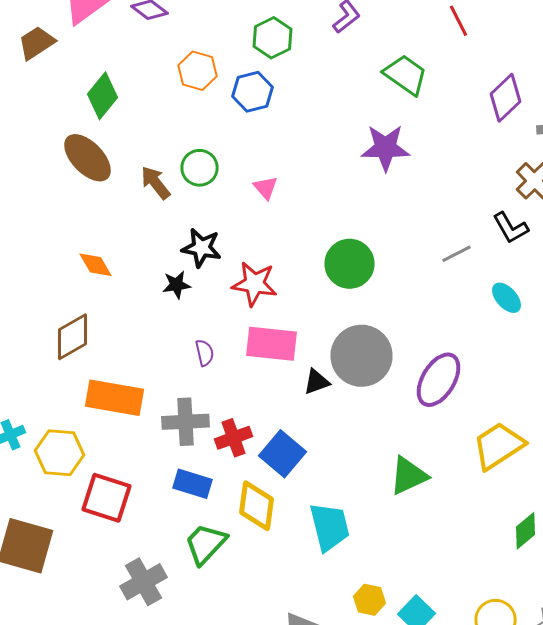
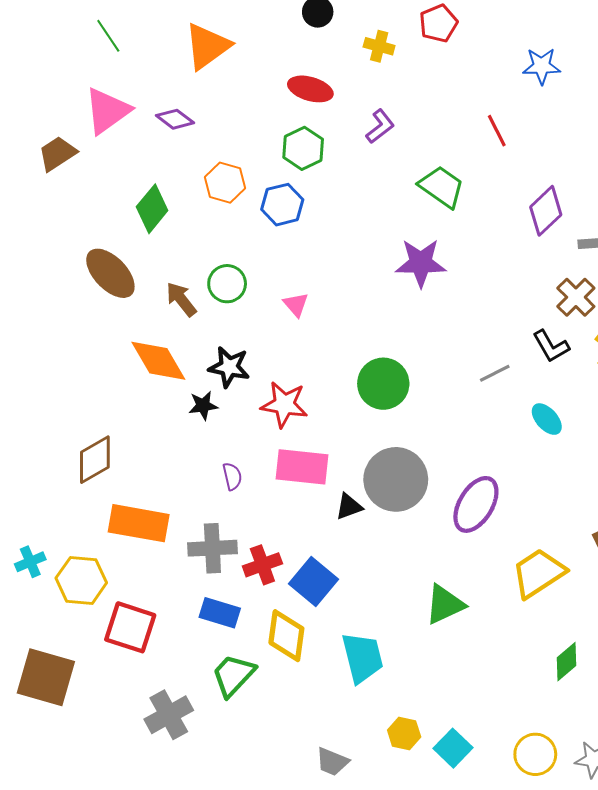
green diamond: (102, 96) -> (152, 209), moved
orange diamond: (96, 265) -> (158, 361), moved, size x1.6

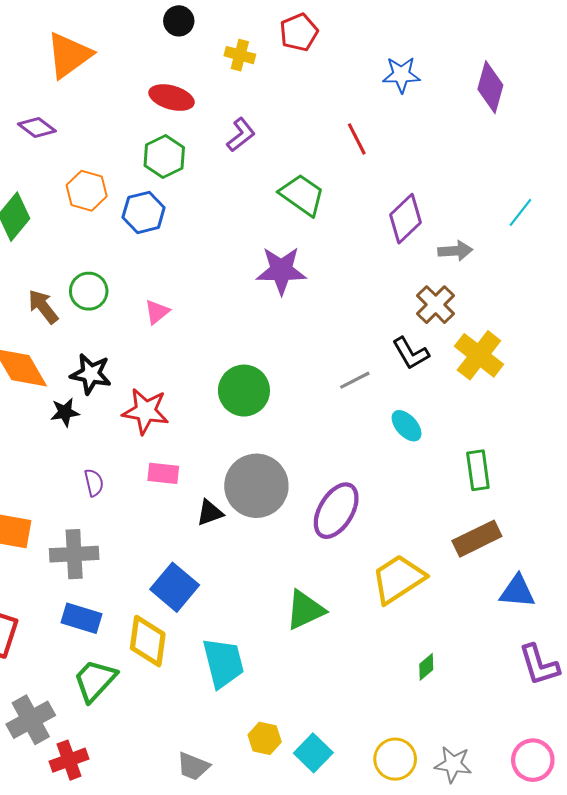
pink triangle: (296, 305) -> (157, 312), turned 32
pink rectangle: (302, 467) -> (163, 473), size x0.6
red cross: (262, 565) -> (69, 760), moved
green diamond: (567, 662) -> (426, 667), size x0.7

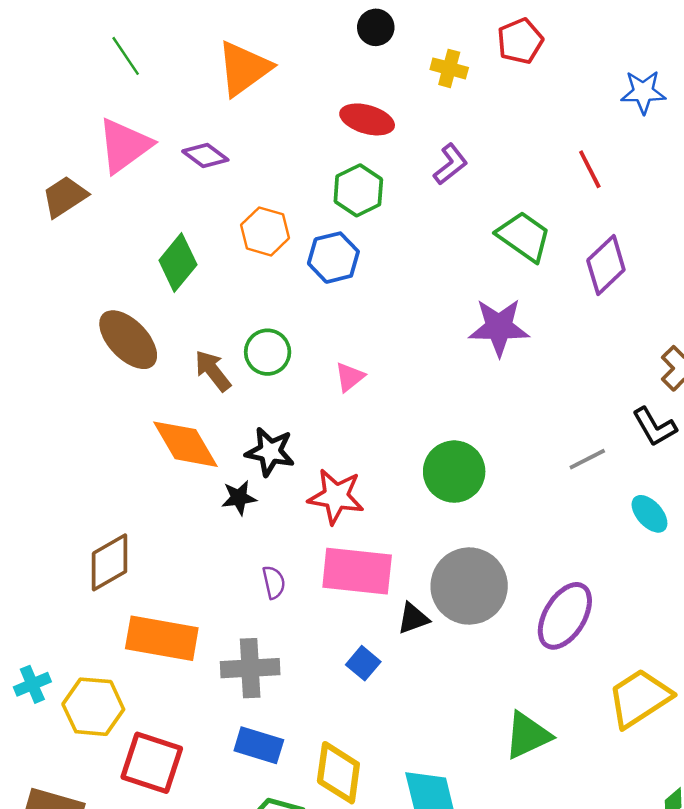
purple diamond: (405, 219) -> (606, 265), moved
pink rectangle: (163, 473) -> (357, 571), size x1.8
blue square: (175, 587) -> (363, 663), moved, size x0.6

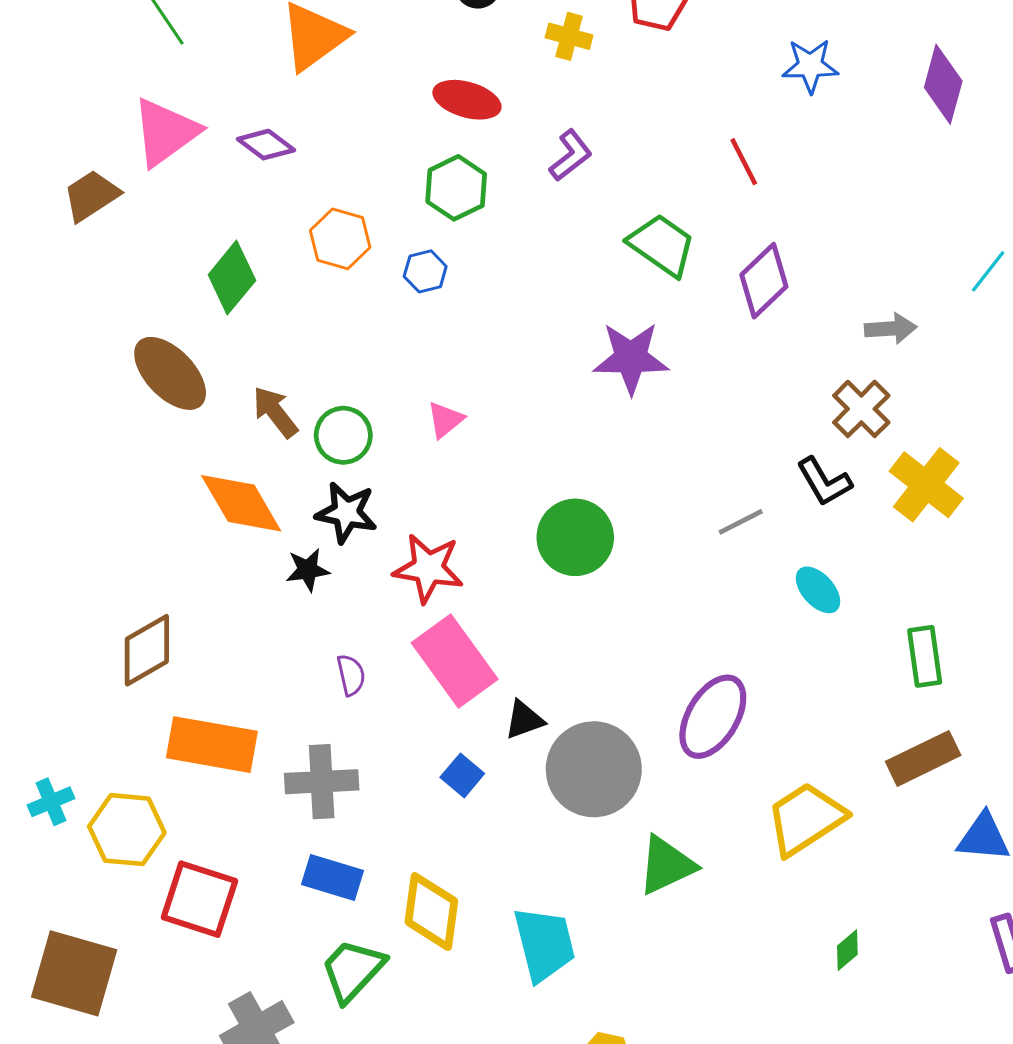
blue hexagon: (333, 258) -> (425, 271), size x0.7
green circle: (268, 352) -> (343, 435), moved
pink rectangle: (357, 571) -> (455, 661), turned 48
gray circle: (469, 586) -> (594, 769), moved

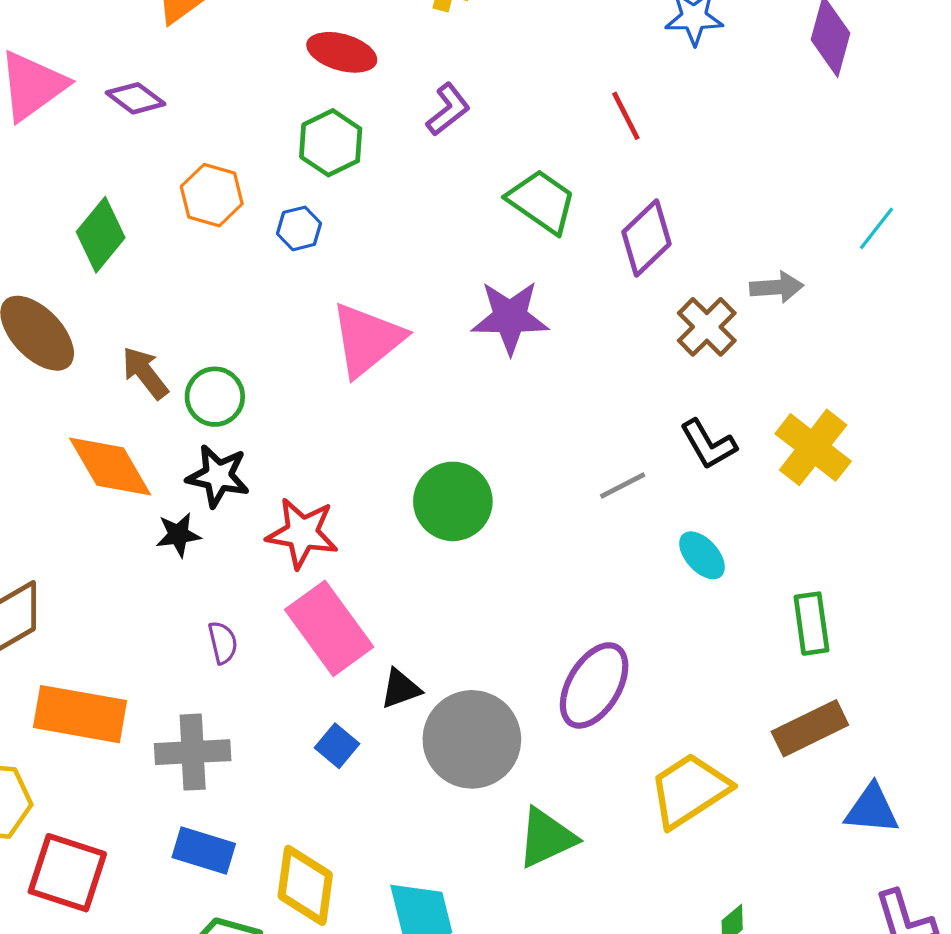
brown cross: (861, 409) -> (707, 327), moved
pink triangle: (445, 420) -> (367, 340), moved, size x2.0

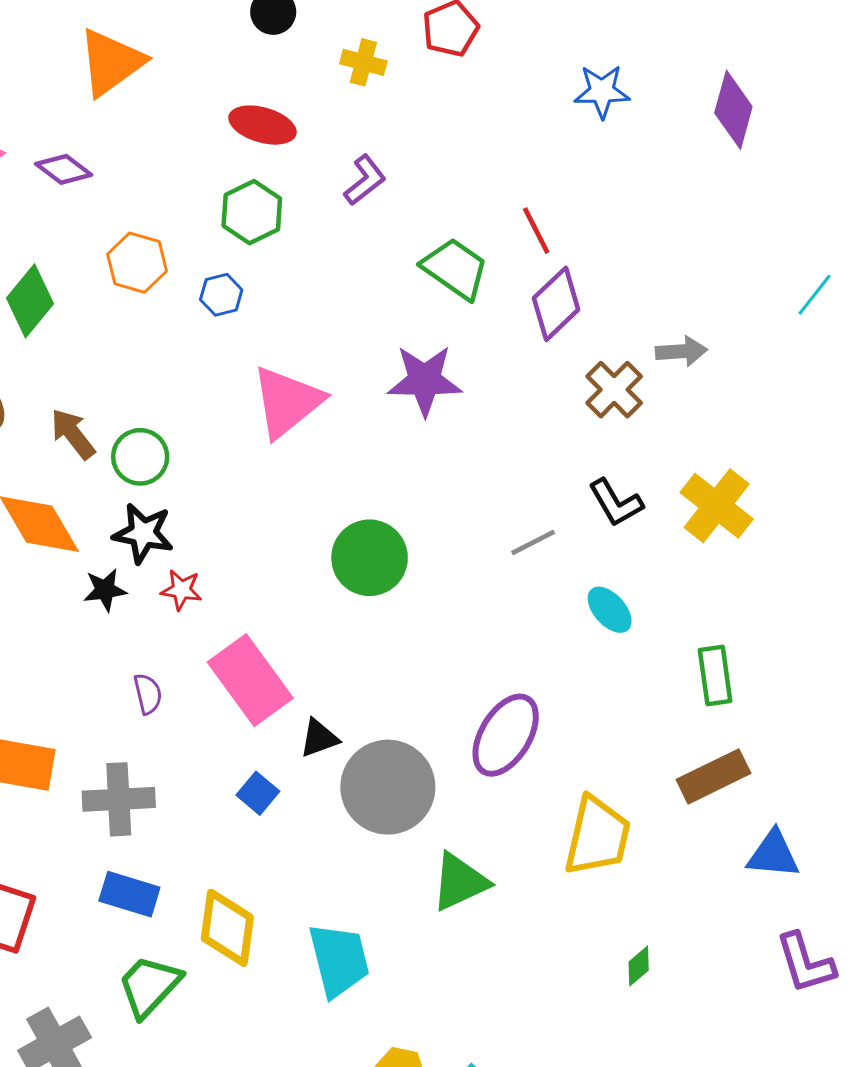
red line: (626, 116) -> (536, 231), moved
cyan line: (877, 228) -> (814, 295), moved
red star: (302, 533) -> (181, 590), moved, size x0.6
yellow trapezoid: (689, 790) -> (597, 836), turned 136

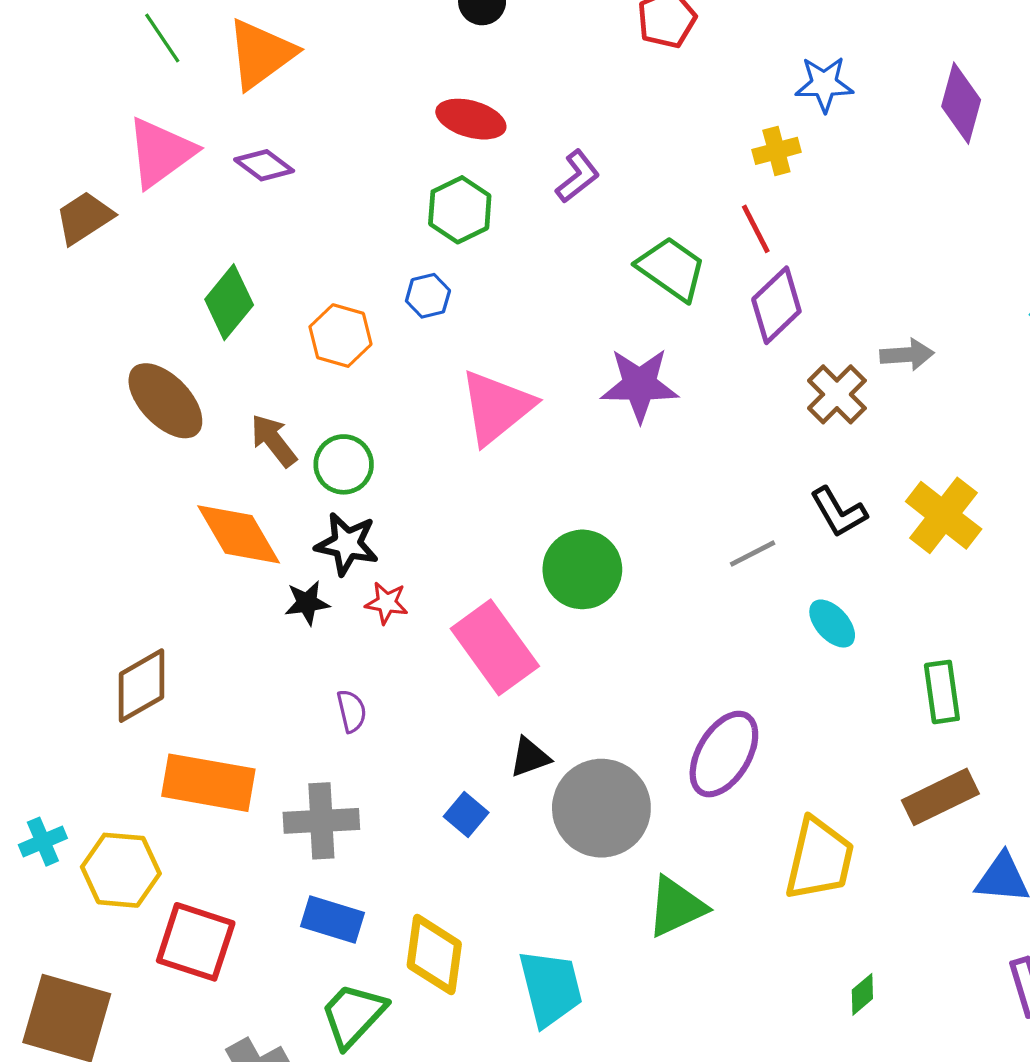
orange triangle: (111, 62) -> (261, 54), moved
yellow cross: (363, 62) -> (776, 151), moved, turned -30
orange hexagon: (137, 263) -> (340, 336), moved
pink rectangle: (250, 680) -> (495, 647), moved

